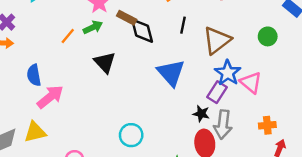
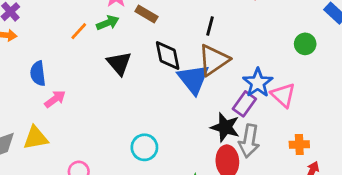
black diamond: (142, 31) -> (168, 55), moved
brown triangle: (217, 40) -> (214, 60), moved
pink arrow: (50, 97) -> (55, 99), size x0.7
black star: (201, 114) -> (225, 127), size x1.5

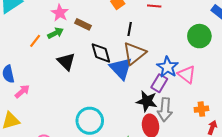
green circle: (305, 44) -> (199, 36), size x1.5
cyan circle: (144, 147) -> (90, 121), size x1.4

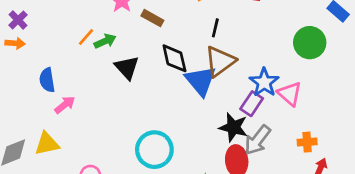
green arrow: (56, 33) -> (105, 41), moved
gray arrow: (165, 110) -> (257, 140), turned 30

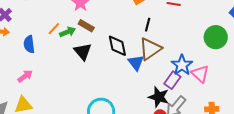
brown rectangle: (152, 18) -> (86, 26), moved
blue semicircle: (47, 80) -> (29, 44), moved
blue triangle: (201, 81) -> (136, 63), size x0.7
pink arrow: (65, 105) -> (25, 76), moved

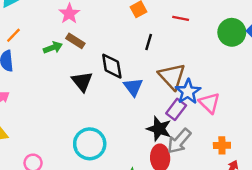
orange line: (54, 29) -> (13, 35), moved
green circle: (216, 37) -> (232, 32), moved
brown triangle: (150, 49) -> (172, 76), moved, turned -40
black triangle: (83, 51) -> (82, 81), moved

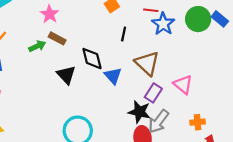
blue star: (188, 92) -> (163, 24), moved

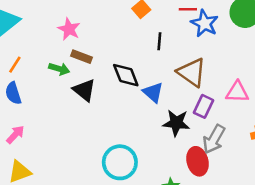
green arrow: (37, 46) -> (59, 69), turned 49
black triangle: (66, 75) -> (84, 90), moved
pink triangle: (183, 85) -> (237, 92), turned -30
black star: (139, 112) -> (176, 123), moved

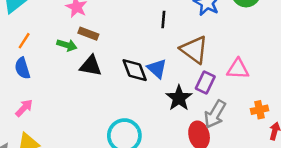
black diamond: (126, 75) -> (135, 70), moved
black triangle: (84, 90) -> (91, 66), turned -30
black star: (176, 123) -> (179, 98), turned 30

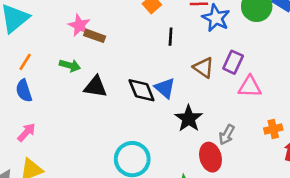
brown rectangle: (88, 34) -> (95, 36), moved
brown triangle: (194, 50) -> (203, 68), size x0.7
purple rectangle: (205, 82) -> (233, 62), moved
gray arrow: (215, 114) -> (227, 135), size x0.7

